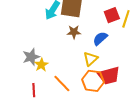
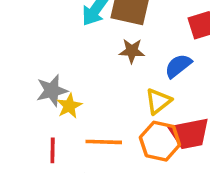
orange line: (62, 84) -> (104, 142), turned -48

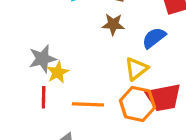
red line: (53, 150) -> (44, 97), moved

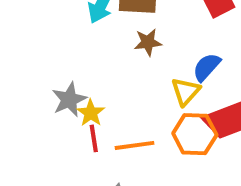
blue semicircle: (154, 38) -> (207, 67), moved
red line: (44, 97) -> (94, 138), moved

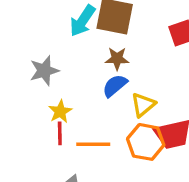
blue semicircle: (207, 67) -> (115, 86), moved
gray star: (69, 100) -> (44, 71), moved

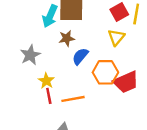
brown star: (117, 59) -> (67, 38), moved
yellow triangle: (143, 105) -> (116, 37), moved
orange hexagon: (146, 142) -> (105, 72), moved

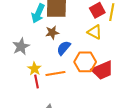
yellow triangle: (116, 37) -> (95, 32), turned -42
orange line: (73, 99) -> (55, 73), moved

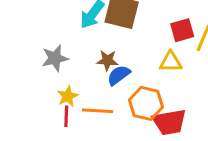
yellow triangle: (95, 32) -> (171, 62), turned -42
brown star: (52, 33) -> (107, 60), moved

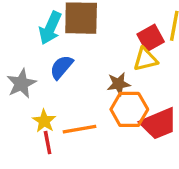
red square: (182, 30) -> (151, 38), moved
brown star: (107, 60) -> (119, 84), moved
blue semicircle: (119, 75) -> (61, 67), moved

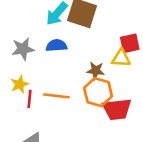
blue semicircle: (61, 67) -> (57, 46), turned 30
yellow star: (44, 121) -> (20, 84), moved

